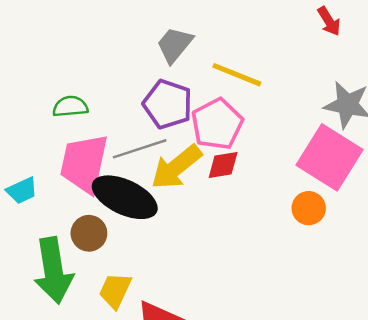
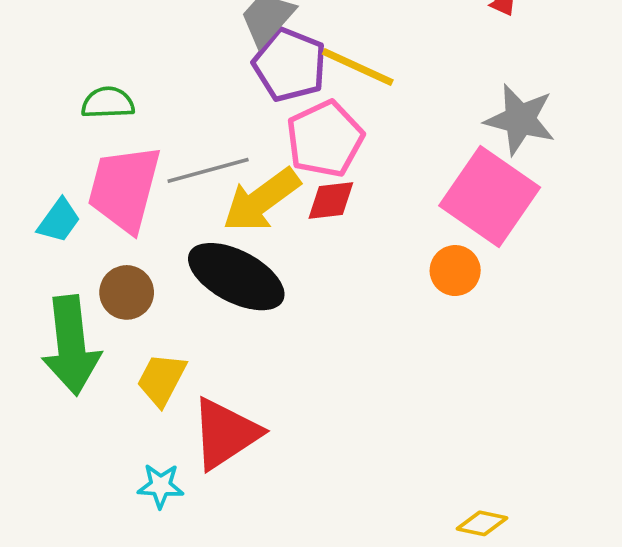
purple pentagon: (168, 104) -> (290, 65), moved
cyan trapezoid: (22, 191) -> (59, 221), moved, turned -32
black ellipse: (125, 197) -> (236, 277), moved

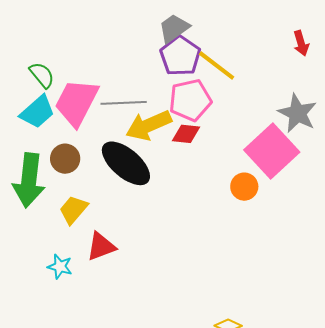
green semicircle: (108, 103) -> (42, 75), moved, turned 40
cyan trapezoid: (59, 221) -> (37, 112), size x1.4
red triangle: (225, 434) -> (101, 246), size x0.7

